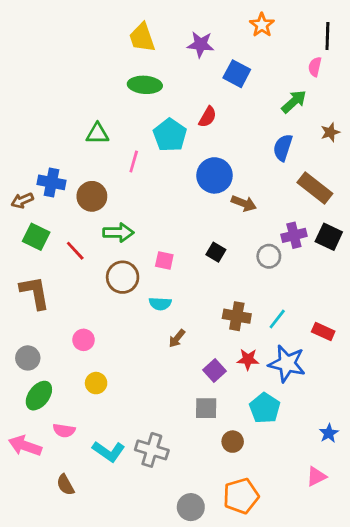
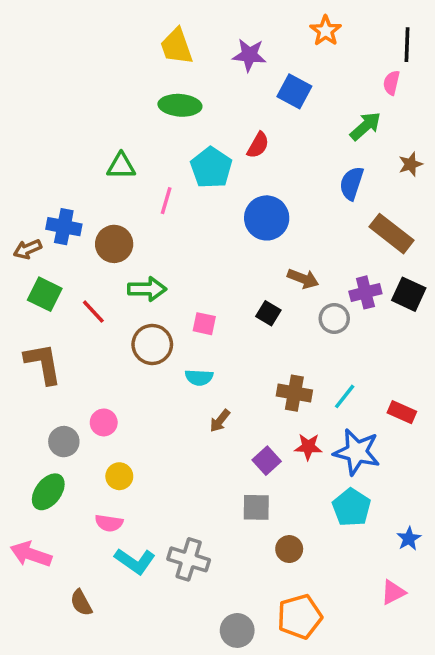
brown arrow: (244, 203) -> (303, 279), moved
gray circle: (28, 358) -> (64, 442), moved
cyan pentagon: (265, 408) -> (352, 507), moved
pink semicircle: (64, 430) -> (109, 523), moved

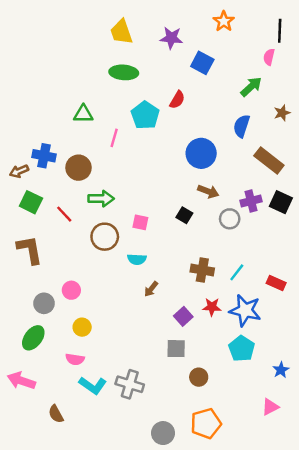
blue circle: (267, 218) -> (201, 153), moved

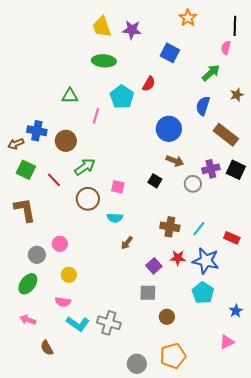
purple star: (171, 38) -> (132, 30), moved
green arrow: (101, 199) -> (85, 167), turned -35
pink arrow: (21, 381) -> (28, 320), moved, size x0.7

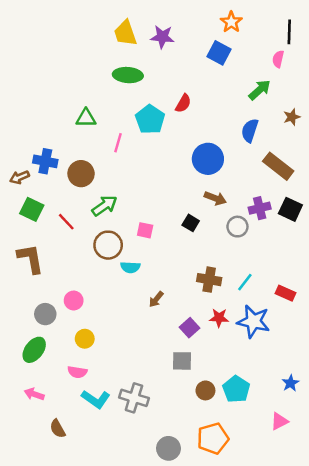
blue square: (170, 53) -> (219, 53), moved
cyan semicircle: (115, 218) -> (130, 267), moved
cyan pentagon: (203, 293) -> (236, 389), moved

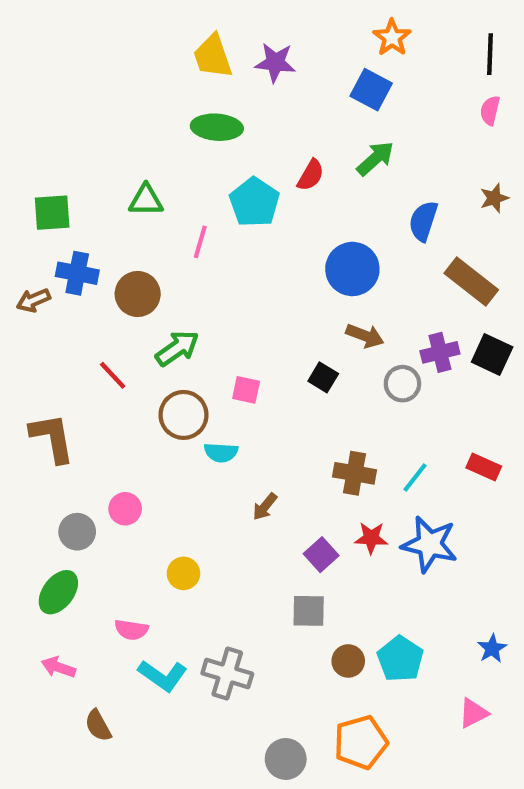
pink semicircle: (278, 59) -> (490, 111), moved
green arrow: (260, 90) -> (375, 158), moved
green square: (32, 209) -> (52, 213), moved, turned -30
red rectangle: (286, 293) -> (484, 467), moved
yellow circle: (85, 339) -> (183, 573), moved

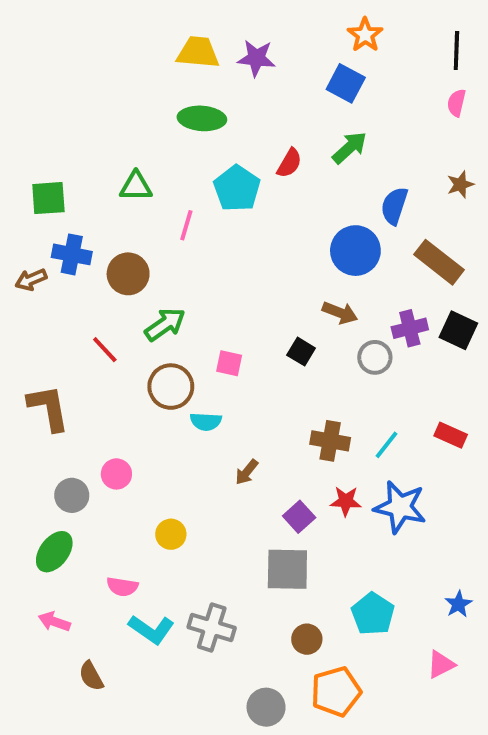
yellow trapezoid: (213, 56) -> (198, 52), turned 114
blue circle: (352, 269) -> (355, 251), moved
gray square: (309, 611) -> (287, 569), size x1.4
brown circle: (348, 661) -> (307, 639), moved

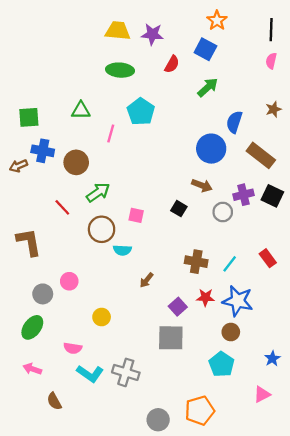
red semicircle: (289, 163) -> (172, 64), moved
red rectangle: (451, 435) -> (268, 258), turned 30
brown circle: (307, 639) -> (231, 332), moved

